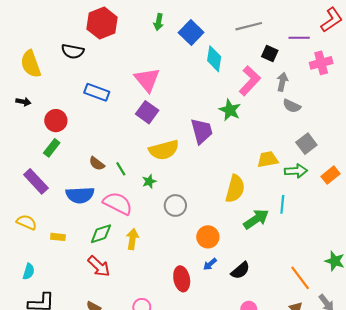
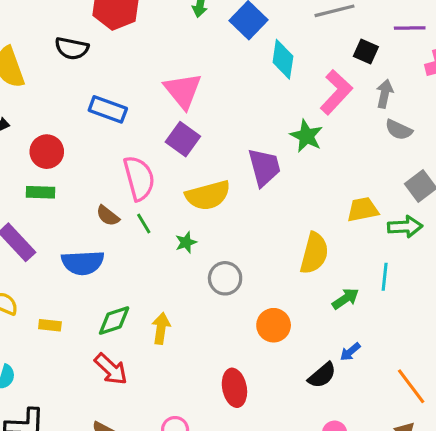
green rectangle: (52, 148) -> (41, 192), turned 54
pink semicircle: (118, 203) -> (139, 178), moved, turned 48
green arrow: (256, 219) -> (346, 299), size x0.7
blue arrow: (210, 264) -> (350, 352), moved

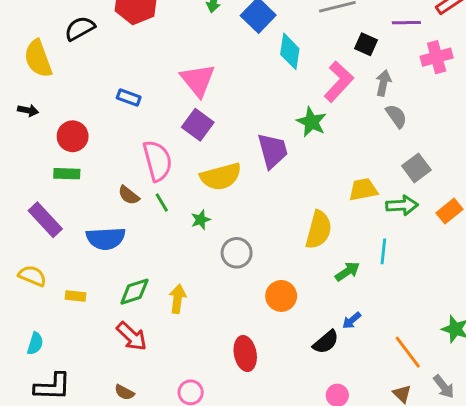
black semicircle: (72, 48) -> (80, 28), moved, turned 140
blue rectangle: (108, 109) -> (129, 97), size x0.7
gray semicircle: (399, 130) -> (396, 116), turned -150

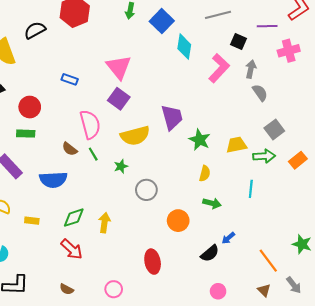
green star: (311, 122) -> (200, 140), moved
yellow semicircle: (319, 230) -> (205, 174), size x0.6
green arrow: (347, 272) -> (212, 203), moved, turned 48

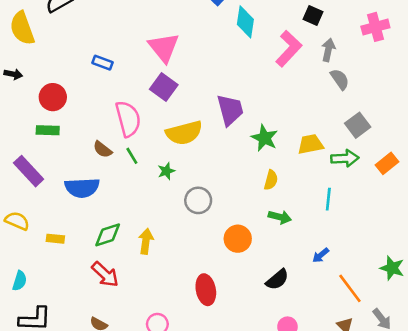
blue arrow: (228, 238) -> (321, 255), moved

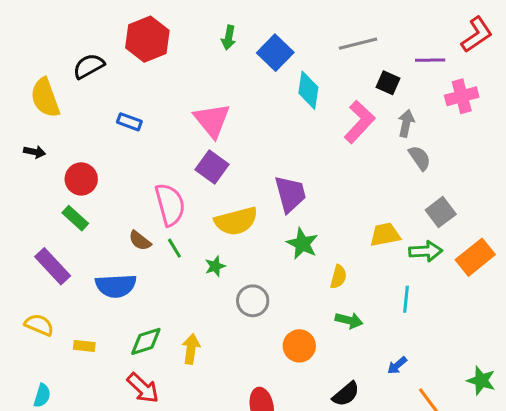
blue rectangle: (103, 63) -> (129, 122), moved
green rectangle: (48, 130) -> (75, 218), turned 40
green star: (265, 138) -> (302, 244), moved
orange rectangle: (387, 163) -> (475, 257), size x1.4

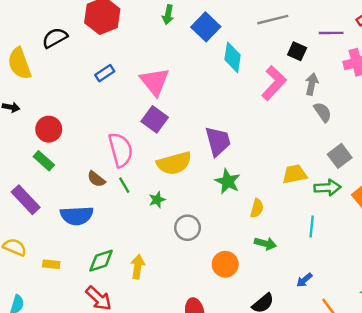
blue rectangle: (129, 122) -> (105, 73), moved, turned -54

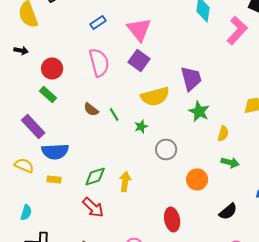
pink semicircle: (121, 150) -> (99, 62), moved
blue semicircle: (77, 216) -> (55, 152), moved

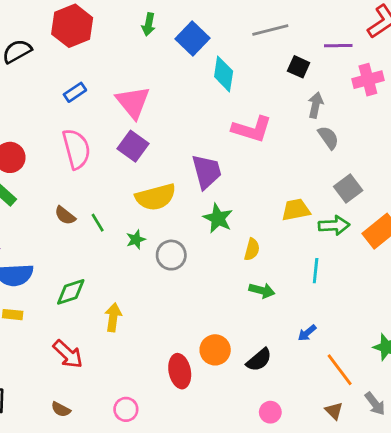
pink L-shape: (237, 30) -> (252, 129), moved, turned 64
gray circle: (166, 150) -> (171, 255), moved
green diamond: (95, 176) -> (71, 292), moved
orange circle: (197, 180) -> (215, 350), moved

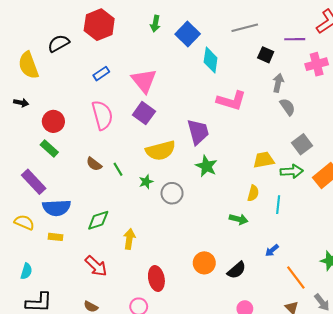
yellow semicircle: (252, 249) -> (253, 193), moved
red ellipse: (180, 371) -> (156, 279), moved

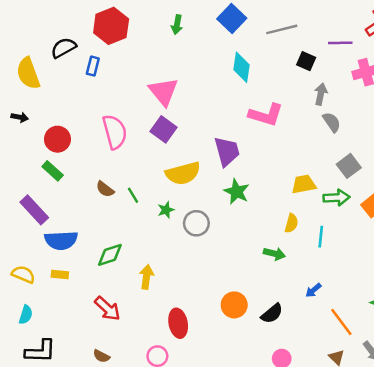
blue square: (188, 34) -> (232, 18), moved
blue rectangle: (101, 74) -> (93, 66), moved, turned -42
yellow semicircle: (24, 222) -> (23, 274), moved

